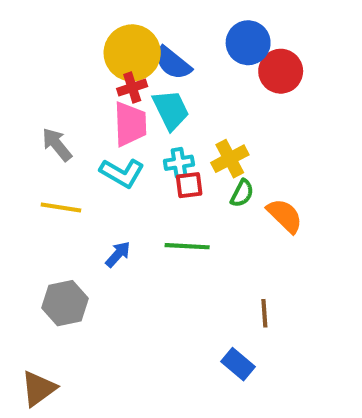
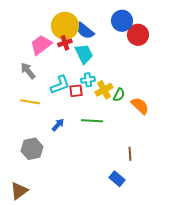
pink trapezoid: (130, 124) -> (41, 45), moved, turned -125
yellow cross: (230, 159) -> (104, 90), moved
cyan L-shape: (122, 173) -> (60, 85), turned -50
red square: (189, 185) -> (76, 91), moved

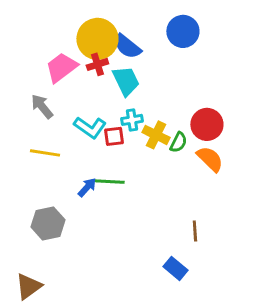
red circle: (138, 35) -> (207, 124), moved
cyan L-shape: (60, 85) -> (90, 127), turned 55
yellow cross: (104, 90) -> (156, 135), turned -36
green line: (92, 121) -> (108, 181), moved

